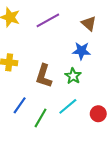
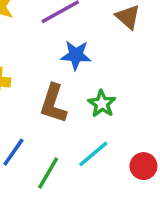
blue star: (81, 51) -> (76, 55), moved

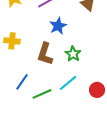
blue star: (76, 55) -> (58, 26), turned -30
green line: (48, 173) -> (42, 94), turned 36

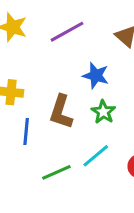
blue star: (58, 26) -> (96, 76), moved, turned -30
blue line: (22, 82) -> (26, 131), moved, turned -30

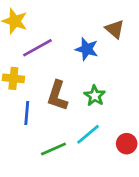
purple line: (67, 32) -> (37, 48), moved
blue star: (96, 76) -> (87, 49), moved

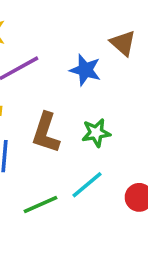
green star: (95, 96) -> (96, 133), turned 30

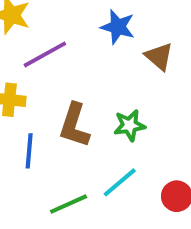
brown triangle: (123, 43) -> (159, 56), moved
blue star: (85, 70) -> (118, 27), moved

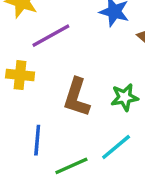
blue line: (29, 151) -> (37, 140), moved

